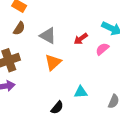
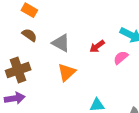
brown semicircle: (19, 28) -> (29, 35), turned -88

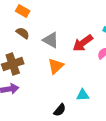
red arrow: (97, 46) -> (83, 43), size x1.5

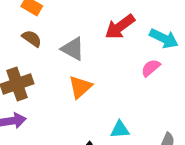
red arrow: (83, 43) -> (120, 27), moved

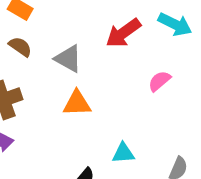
cyan arrow: (164, 38) -> (175, 24), moved
orange triangle: (80, 87) -> (77, 103), turned 40

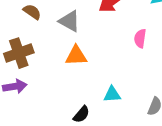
pink semicircle: (159, 81) -> (140, 38), turned -42

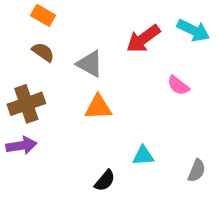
pink semicircle: (140, 38) -> (178, 85), turned -60

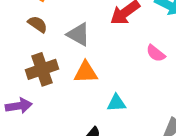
brown cross: (26, 104) -> (42, 69), moved
cyan triangle: (143, 156) -> (116, 103), moved

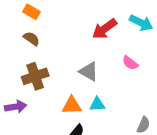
gray triangle: (78, 34) -> (89, 71), moved
orange triangle: (86, 72) -> (72, 105), moved

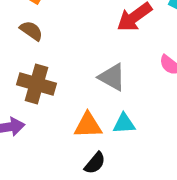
brown cross: (35, 76) -> (36, 84), turned 35

